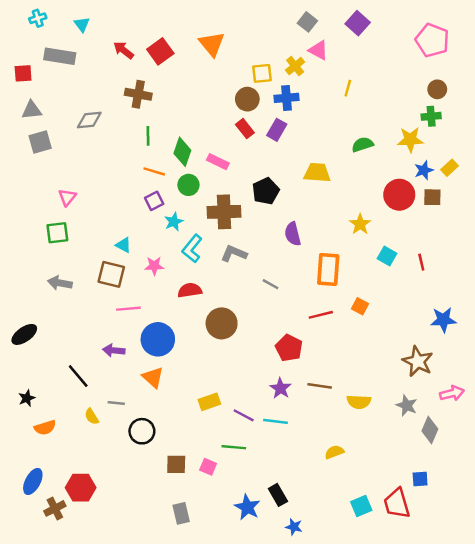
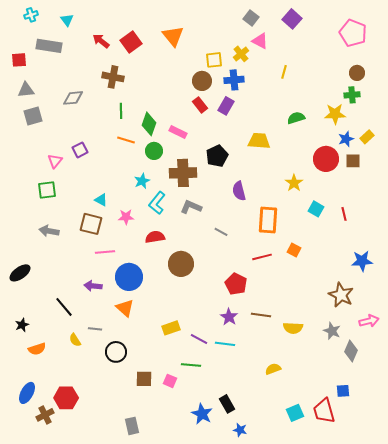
purple square: (154, 201) -> (80, 150), moved
gray rectangle: (181, 513) -> (132, 426), moved

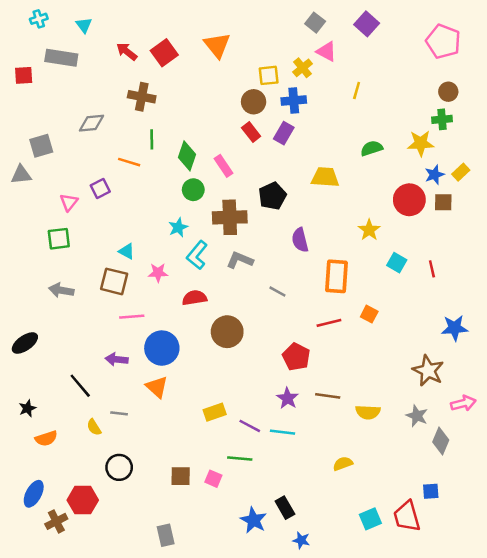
gray triangle: (26, 90) -> (21, 175), moved
pink rectangle: (178, 132) -> (223, 166), turned 30
orange line: (126, 140) -> (129, 162), moved
black circle: (116, 352) -> (119, 467), moved

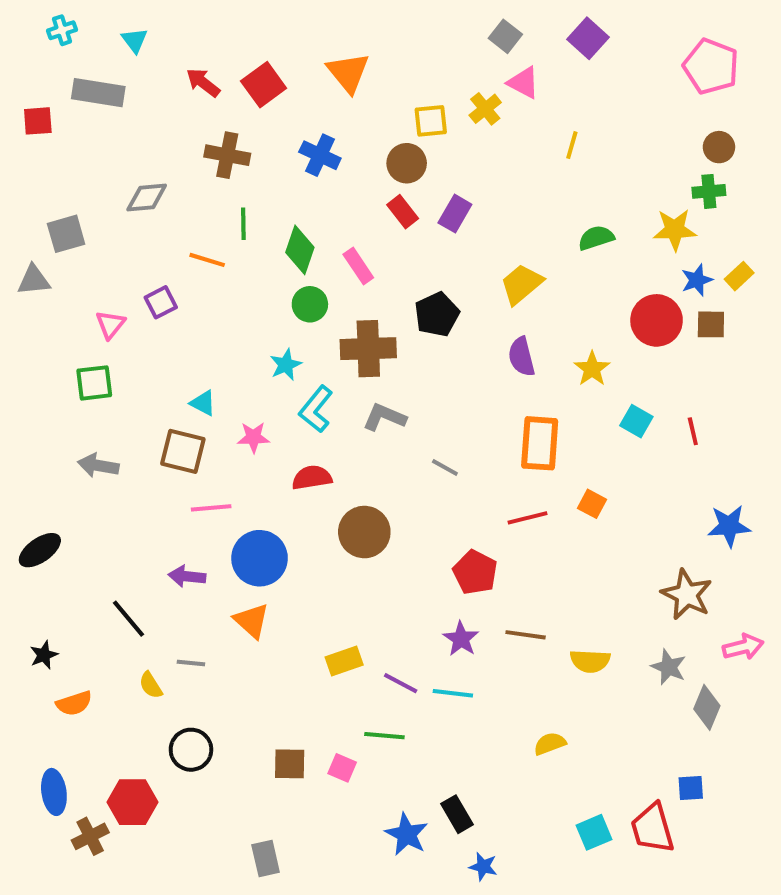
blue cross: (294, 101) -> (320, 155), moved, turned 30
yellow trapezoid: (325, 177) -> (521, 284), turned -44
purple semicircle: (300, 240) -> (521, 357), moved
blue ellipse: (34, 494) -> (54, 792), turned -36

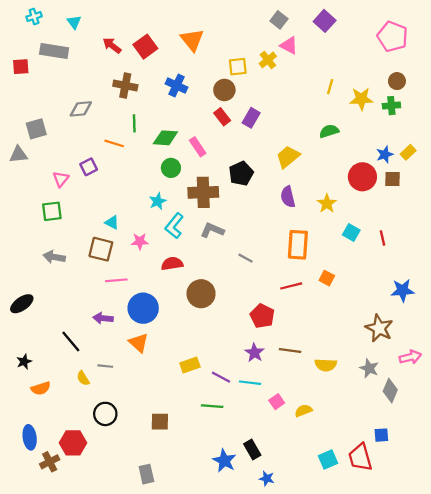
yellow line: (572, 145) -> (330, 87), moved
yellow star: (675, 230) -> (361, 99), moved
green diamond: (300, 250) -> (165, 138), turned 75
pink square: (342, 768) -> (277, 402), moved, turned 32

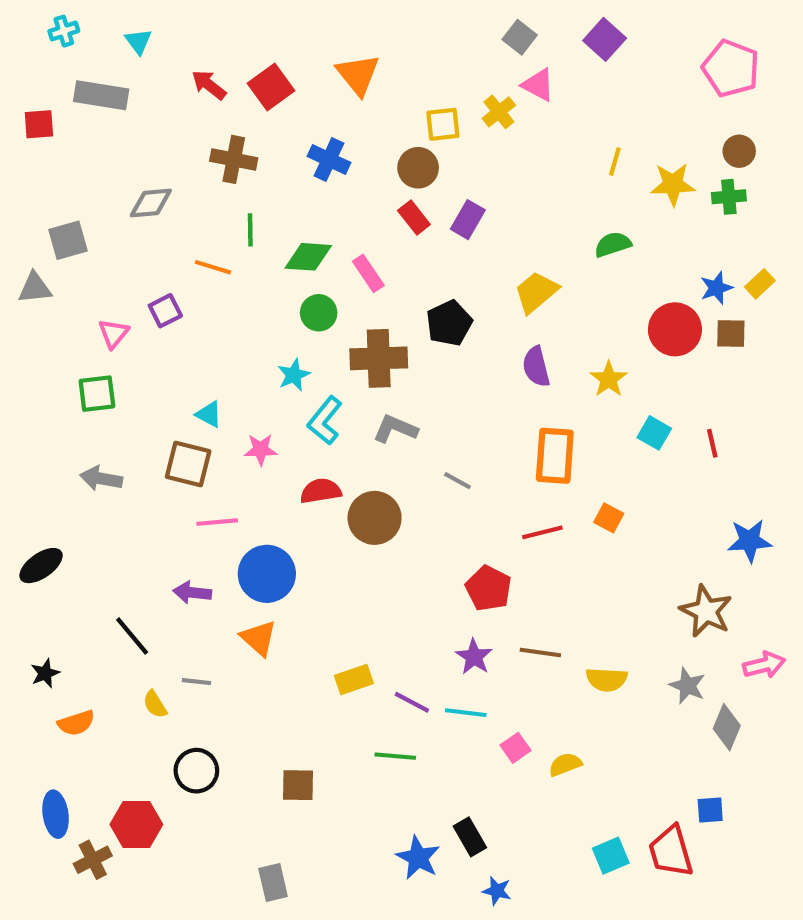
brown circle: (201, 294) -> (375, 518), moved

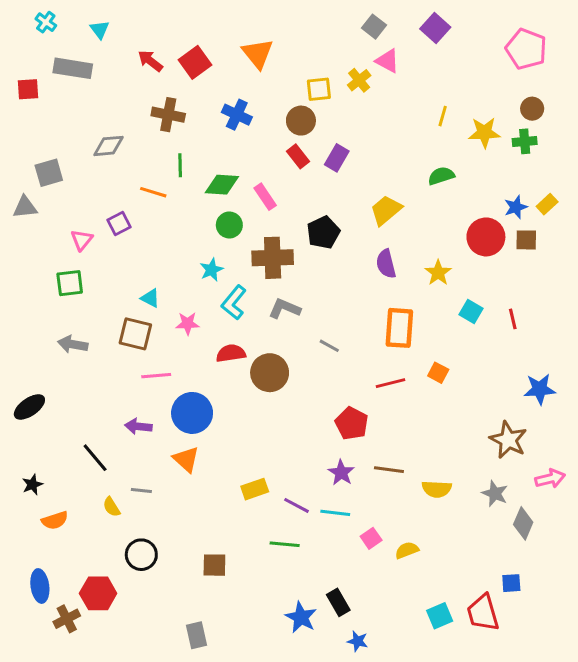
cyan cross: (64, 31) -> (46, 22), turned -36

